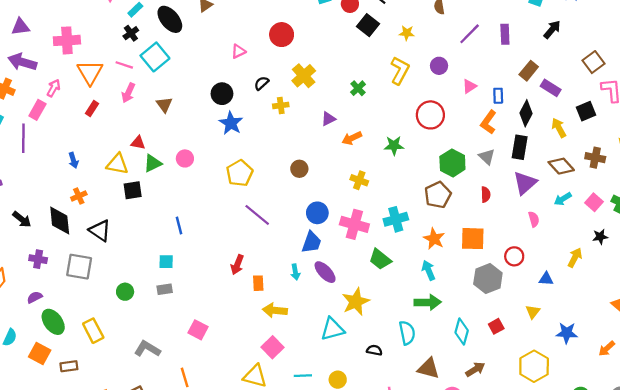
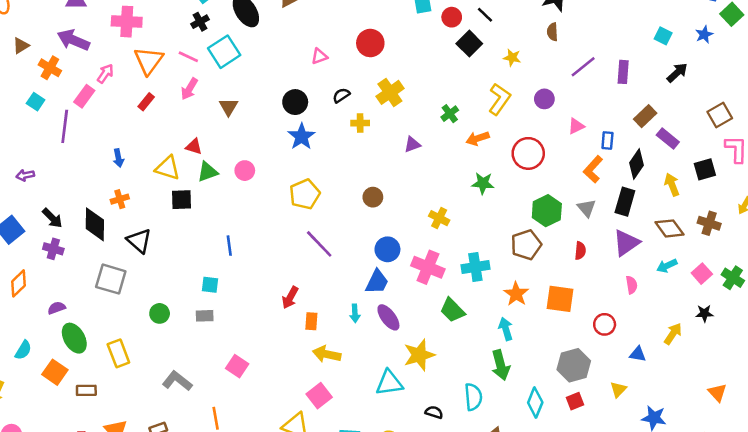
orange arrow: (352, 138) -> (478, 138), moved
purple cross: (38, 259) -> (53, 249), moved
gray hexagon: (488, 279) -> (574, 365), moved
green arrow: (428, 302) -> (501, 365), turned 70

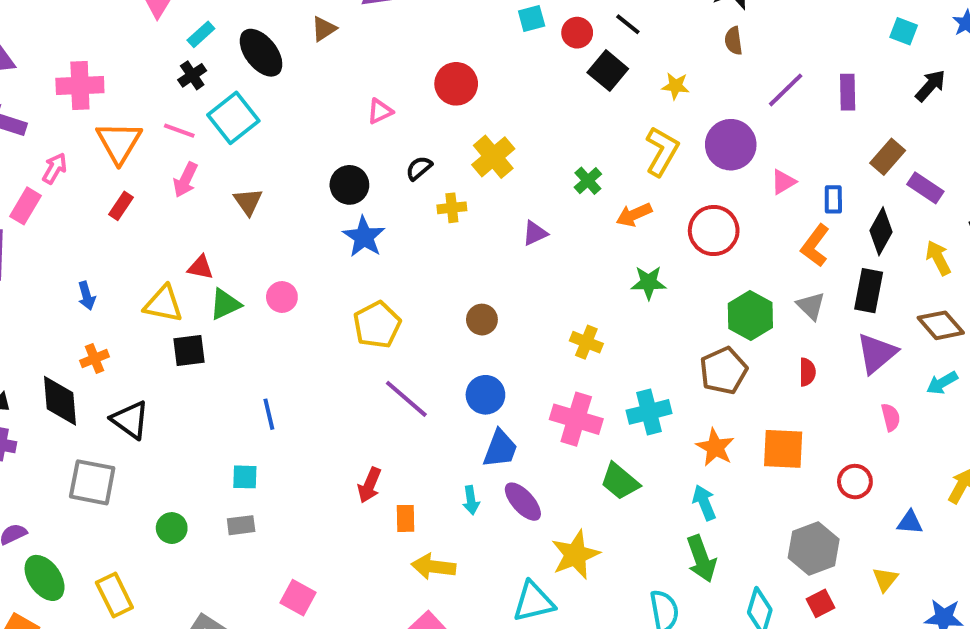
purple circle: (544, 99) -> (731, 145), size x1.6
blue circle: (387, 249) -> (485, 395), moved

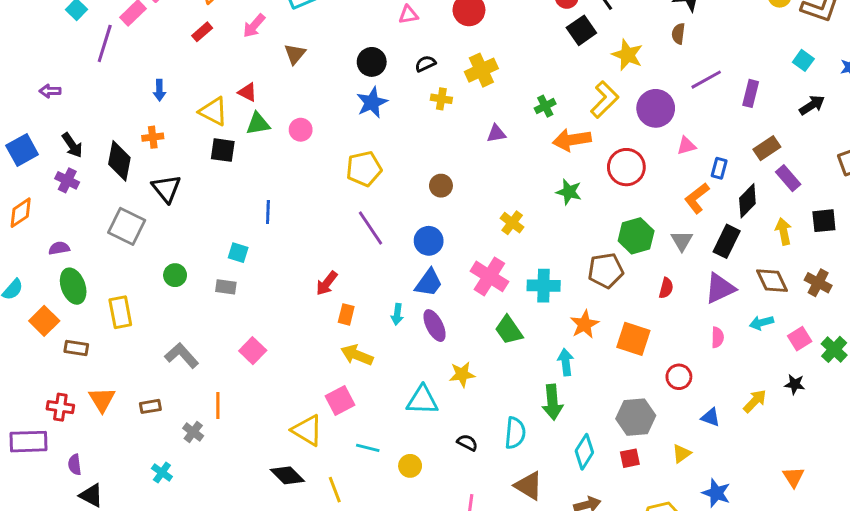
yellow star: (676, 86) -> (627, 55), size x1.5
orange arrow: (634, 215) -> (572, 140), size x1.4
yellow star: (575, 555) -> (462, 374), size x0.7

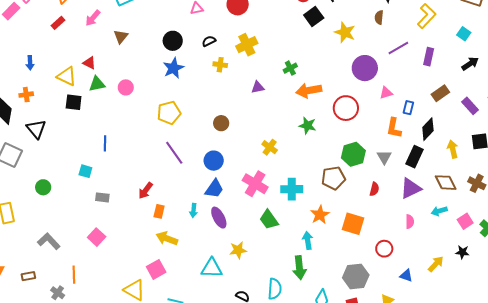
yellow L-shape: (605, 100) -> (427, 16), moved
purple rectangle: (788, 178) -> (470, 106), moved
orange L-shape: (697, 198) -> (394, 128), turned -40
gray rectangle: (226, 287) -> (102, 197), moved

